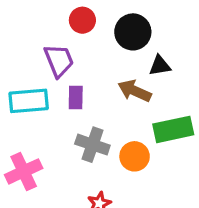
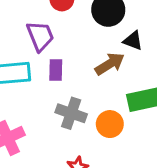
black triangle: (160, 66) -> (133, 41), turned 30
brown arrow: (135, 91) -> (110, 64), turned 124

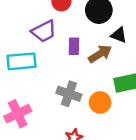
purple trapezoid: (40, 36) -> (44, 31), turned 85
purple rectangle: (56, 70) -> (74, 46), moved

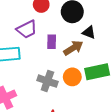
orange circle: (100, 102) -> (72, 77), moved

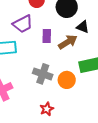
orange circle: (72, 77) -> (67, 80), moved

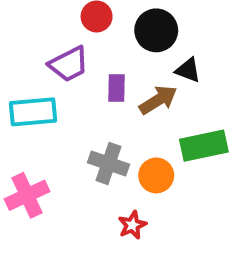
red star: (47, 109) -> (132, 225), moved

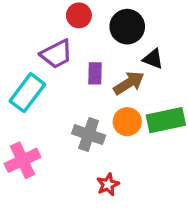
cyan rectangle: (33, 112) -> (27, 93), turned -48
orange circle: (156, 175) -> (127, 122), moved

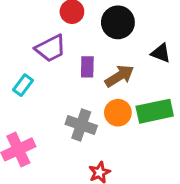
black triangle: (153, 59) -> (161, 53), moved
cyan rectangle: (27, 93) -> (23, 85), size x0.6

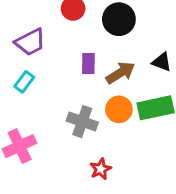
purple trapezoid: (51, 48) -> (30, 42), moved
black triangle: (161, 53) -> (162, 62), moved

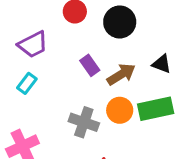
purple rectangle: (88, 63) -> (90, 65), turned -36

